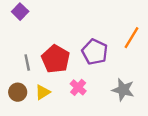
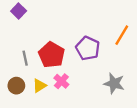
pink cross: (78, 87) -> (61, 81), moved

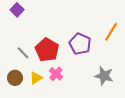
gray line: (25, 58) -> (23, 53), turned -32

